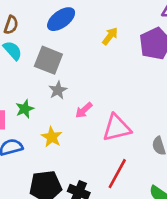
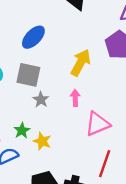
yellow arrow: (110, 36) -> (81, 63), moved, size x1.6
green star: (25, 109) -> (22, 131), moved
pink arrow: (84, 110) -> (75, 98), moved, turned 140

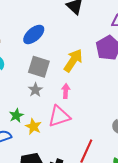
gray square: (28, 75) -> (39, 67), moved
pink triangle: (97, 124) -> (59, 116), moved

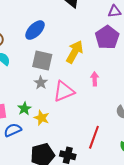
pink arrow: (66, 91) -> (95, 79), moved
pink triangle: (59, 116) -> (64, 91), moved

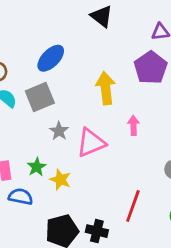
yellow arrow: (75, 52) -> (106, 88), turned -35
gray square: (42, 60) -> (40, 97), moved, turned -35
blue semicircle: (13, 130) -> (21, 197), turned 36

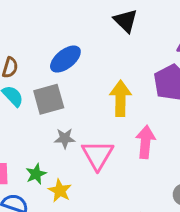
pink arrow: (133, 125) -> (145, 142), size x1.5
gray star: (59, 131) -> (65, 138), turned 30
pink triangle: (91, 143) -> (98, 155), turned -44

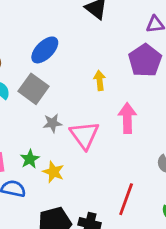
yellow arrow: (120, 98) -> (100, 80), size x0.6
gray square: (49, 99) -> (34, 89), turned -32

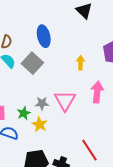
blue ellipse: (45, 50) -> (44, 36), turned -65
gray star: (52, 123) -> (42, 103), moved
red line: (126, 199) -> (89, 150), turned -60

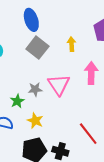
gray square: (32, 63) -> (37, 48), moved
yellow star: (40, 124) -> (35, 121), moved

